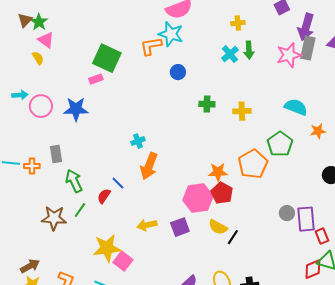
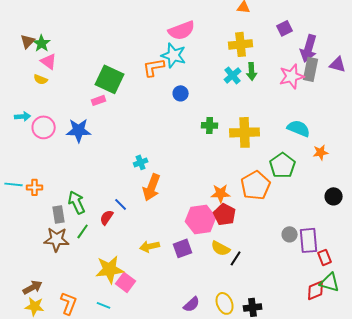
yellow cross: (238, 23) -> (241, 44), size x1.6
yellow semicircle: (38, 58) -> (41, 79), turned 144
yellow cross: (242, 111) -> (245, 132), size x1.6
gray rectangle: (56, 154) -> (59, 214), moved

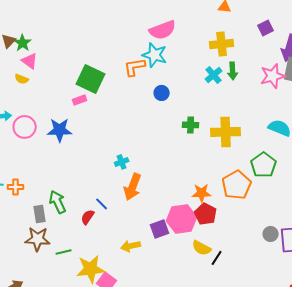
green line: (83, 231) -> (64, 252), moved, turned 42
purple square: (183, 248) -> (160, 229), moved

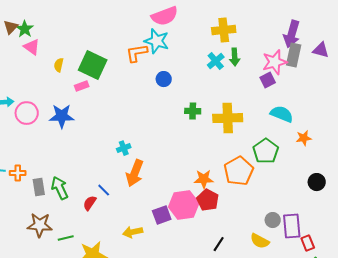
purple square: (266, 28) -> (268, 80), moved
yellow semicircle: (22, 79) -> (59, 65), moved, turned 80
gray rectangle: (40, 214) -> (39, 187), moved
yellow semicircle: (202, 248) -> (260, 241), moved

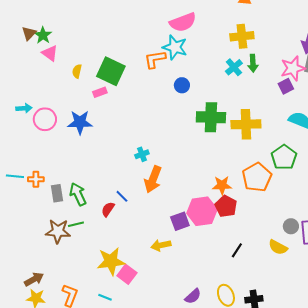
green cross: (193, 111) -> (211, 117), size x1.8
yellow arrow: (133, 232) -> (161, 245), moved
green line: (66, 238) -> (76, 224), moved

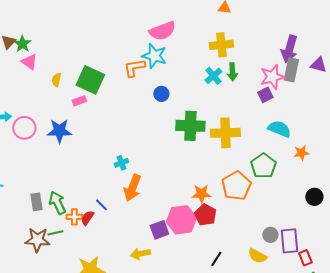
orange cross: (36, 179) -> (74, 217), moved

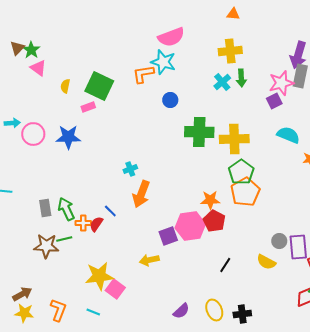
green pentagon: (263, 166) -> (241, 172), moved

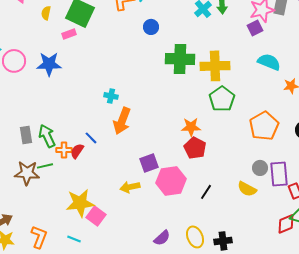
cyan cross: (130, 169) -> (111, 96), turned 32
orange pentagon: (245, 192) -> (264, 126), moved
pink hexagon: (190, 226) -> (171, 181), moved

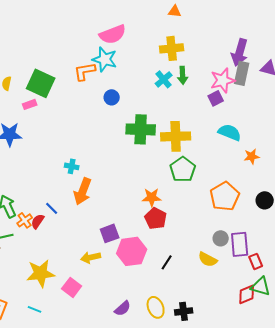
orange cross: (64, 150) -> (25, 220), turned -35
pink square: (96, 216) -> (72, 287), moved

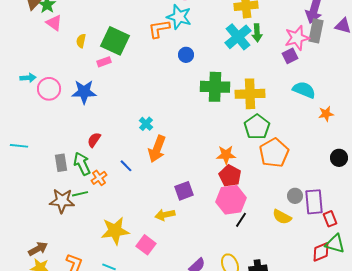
cyan cross: (164, 79) -> (238, 37), size x1.5
cyan cross: (72, 166) -> (146, 124), turned 32
orange pentagon: (225, 196) -> (274, 153), moved
red semicircle: (38, 221) -> (94, 140), moved
pink hexagon: (132, 251) -> (231, 200), moved

